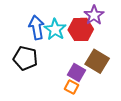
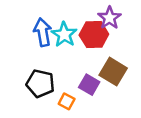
black pentagon: (25, 58) -> (40, 83), moved
orange square: (71, 87) -> (67, 101), moved

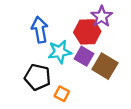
cyan star: (64, 35) -> (60, 52), moved, turned 30
purple square: (89, 85) -> (84, 56), moved

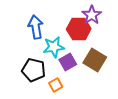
purple square: (84, 56) -> (68, 62), moved, turned 30
orange square: (62, 94) -> (56, 85), turned 32

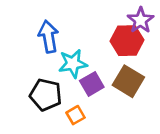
purple star: (92, 15) -> (141, 20), moved
red hexagon: (79, 29) -> (127, 41), moved

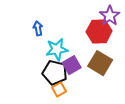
blue arrow: (48, 37) -> (38, 28), size x0.6
black pentagon: (46, 95) -> (55, 73), moved

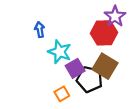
cyan star: (57, 49) -> (60, 52), turned 30
black pentagon: (55, 73) -> (89, 79), moved

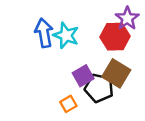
blue arrow: (40, 30) -> (44, 33), size x1.6
cyan star: (60, 52) -> (66, 35), moved

